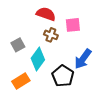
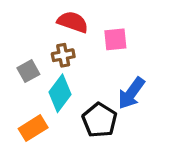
brown cross: (51, 35) -> (63, 55), moved, turned -32

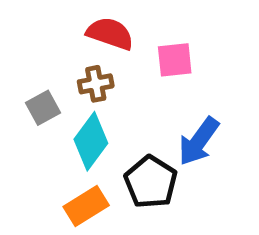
orange rectangle: (33, 128) -> (86, 206), moved

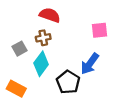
pink square: (175, 60) -> (99, 30), moved
orange rectangle: (86, 206) -> (16, 89), moved, turned 60

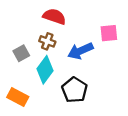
brown cross: (43, 38) -> (47, 41), turned 32
blue arrow: (90, 64) -> (80, 51), moved, turned 30

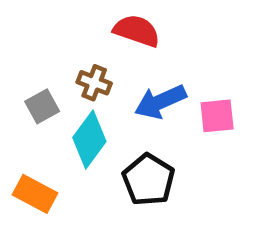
red semicircle: (54, 16) -> (137, 31), moved
pink square: (109, 33) -> (217, 116), moved

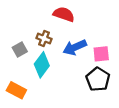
black pentagon: (149, 180) -> (98, 79), moved

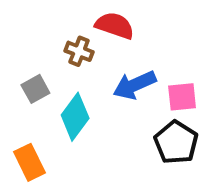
brown cross: (44, 39) -> (79, 51), moved
orange rectangle: (16, 90) -> (29, 162), turned 36

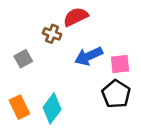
red semicircle: (115, 26) -> (76, 17), turned -45
cyan diamond: (75, 117) -> (52, 108), moved

